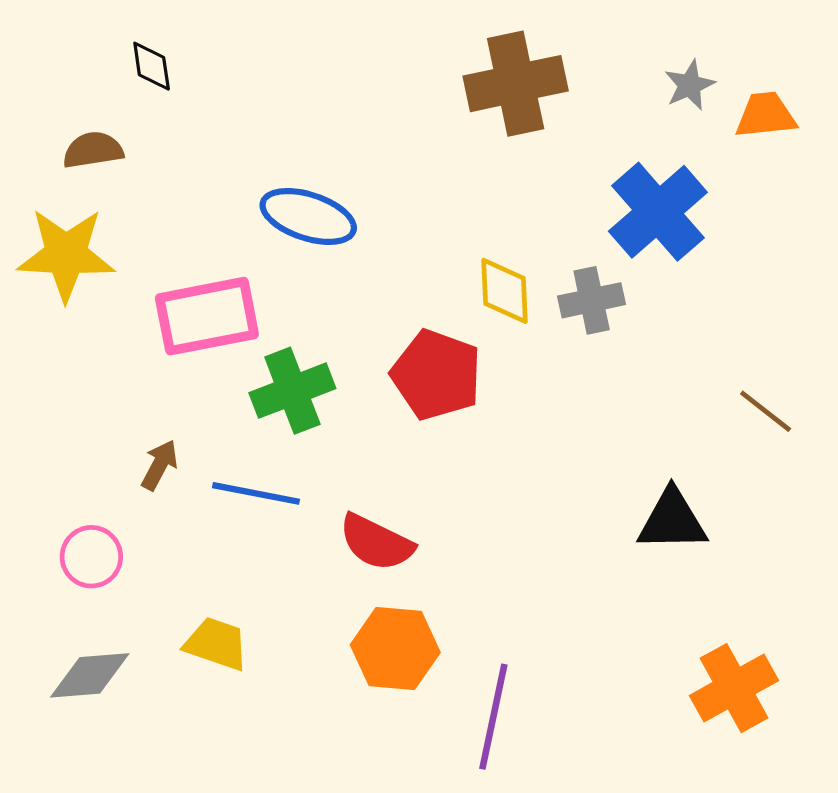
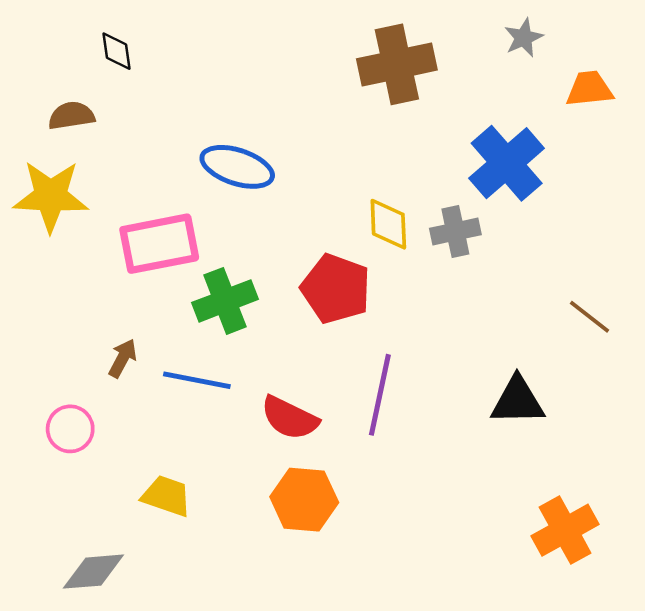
gray star: (690, 85) -> (524, 38), moved
gray diamond: (90, 675) -> (93, 572), moved
purple line: (493, 717) -> (380, 395), moved

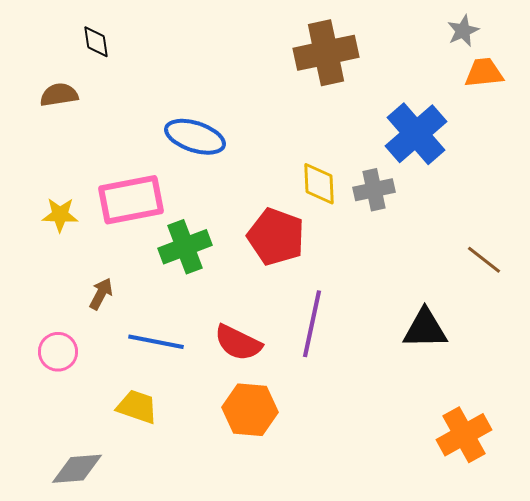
gray star: (524, 38) -> (463, 31), moved
yellow star: (51, 196) -> (60, 215), moved, size x0.6
blue line: (197, 380) -> (156, 342), moved

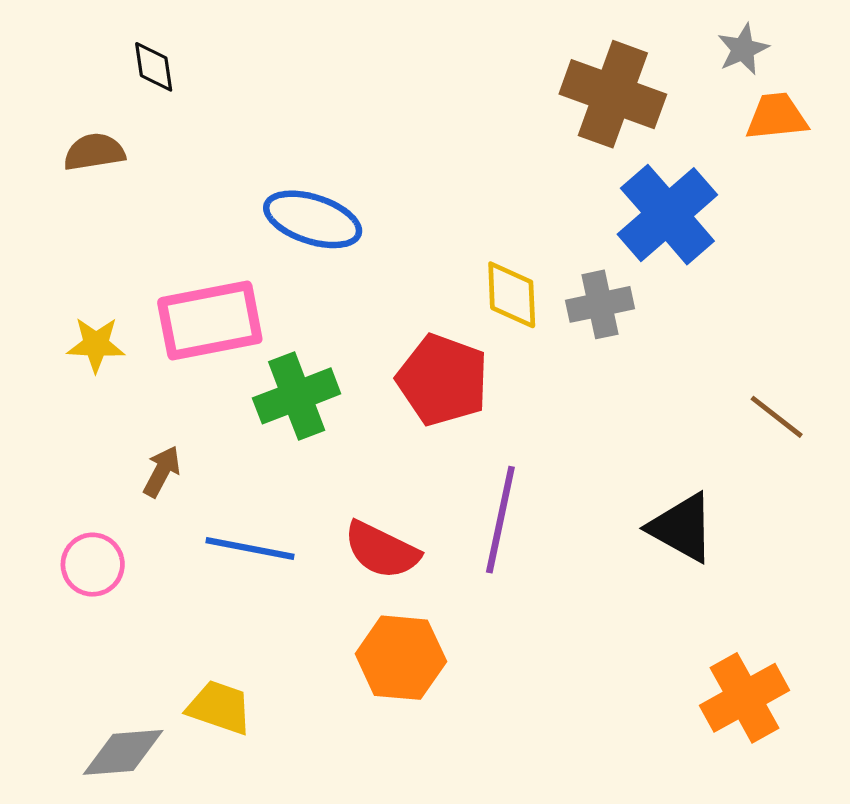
brown cross: (326, 53) -> (613, 94), moved, turned 32
black triangle: (425, 329) -> (682, 528), turned 30
yellow trapezoid: (137, 407) -> (219, 707), moved

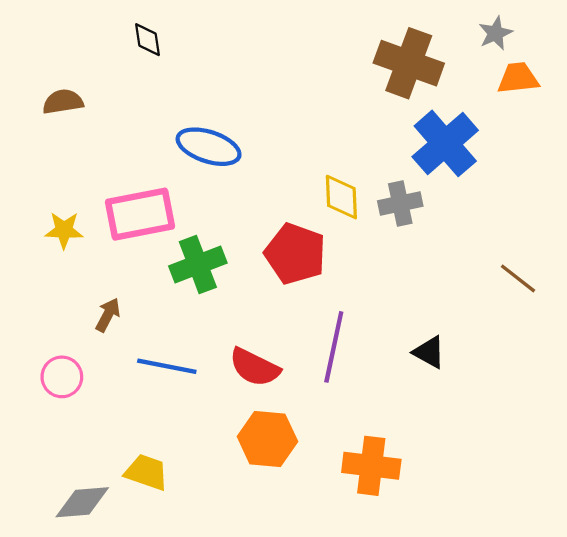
black diamond: (154, 67) -> (148, 40), moved
black triangle: (682, 528) -> (429, 352), moved, size x0.7
orange cross: (744, 698) -> (371, 466), moved, turned 36

